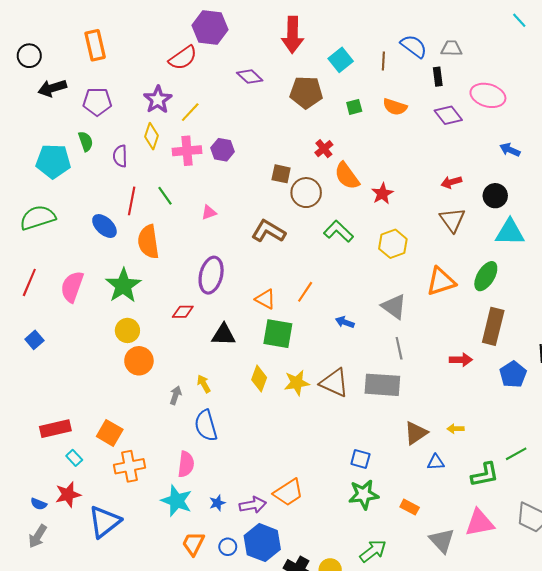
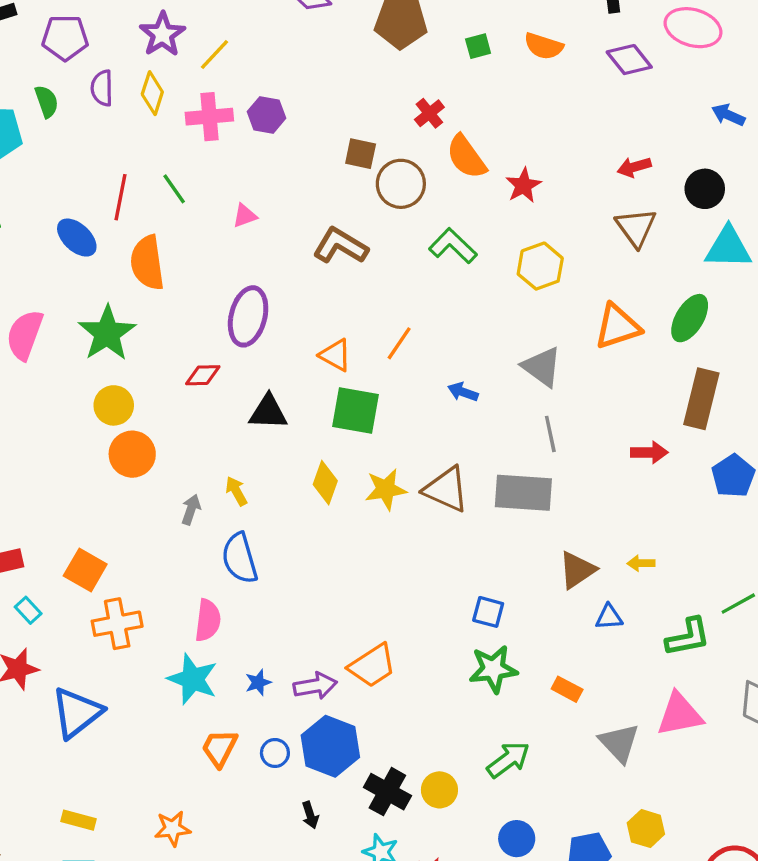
purple semicircle: (120, 156) -> (102, 88), moved

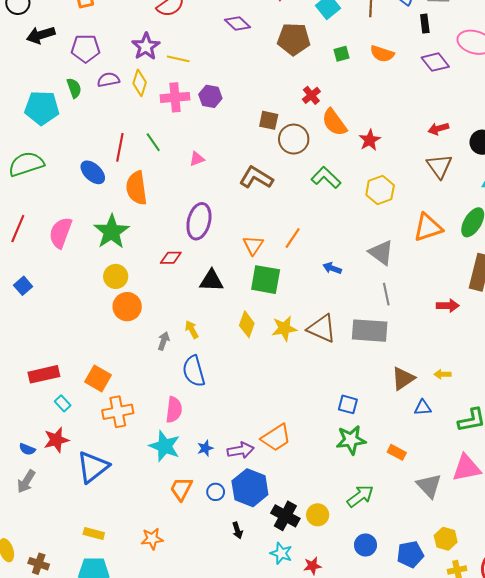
yellow line: (214, 55) -> (178, 59), turned 60
purple semicircle: (102, 88) -> (108, 80), turned 80
orange triangle: (335, 355) -> (253, 245), turned 35

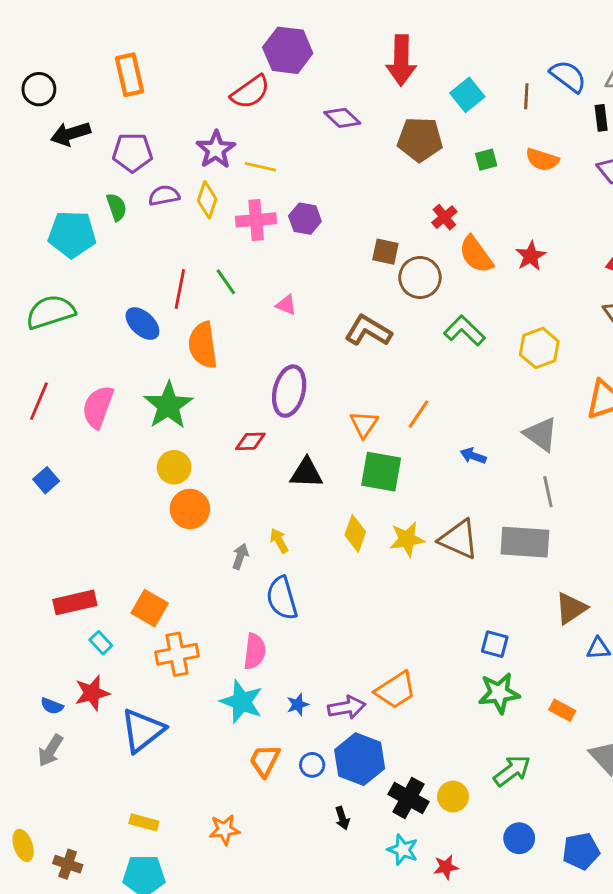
red star: (370, 140) -> (531, 256), moved
pink triangle: (197, 159) -> (286, 305), turned 42

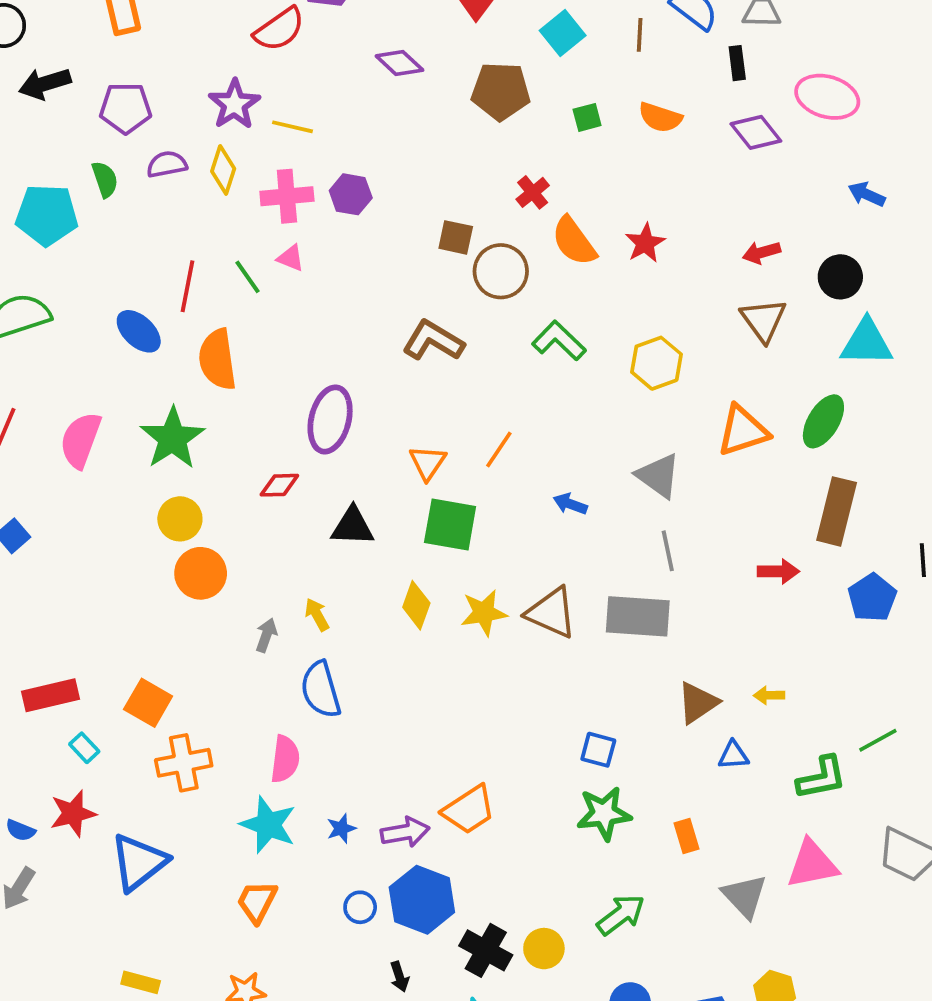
pink triangle: (286, 305) -> (291, 258), moved
orange rectangle: (562, 710) -> (686, 836), turned 45
orange trapezoid: (265, 761) -> (257, 902), moved

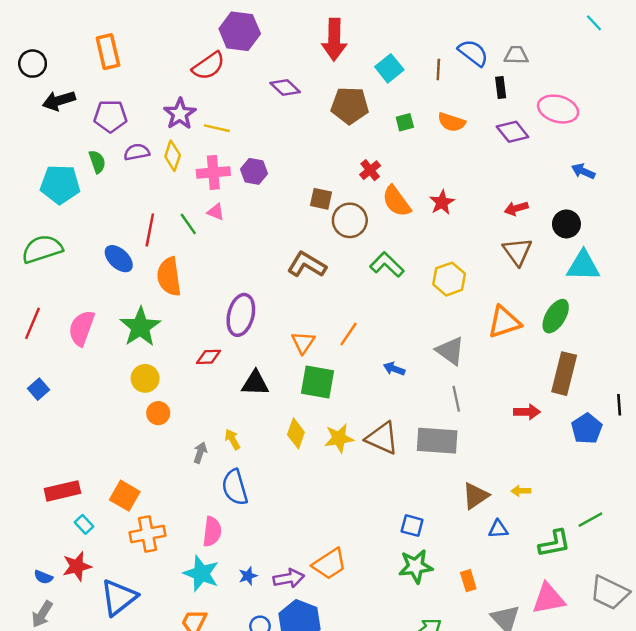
orange circle: (201, 573) -> (158, 413), size x0.7

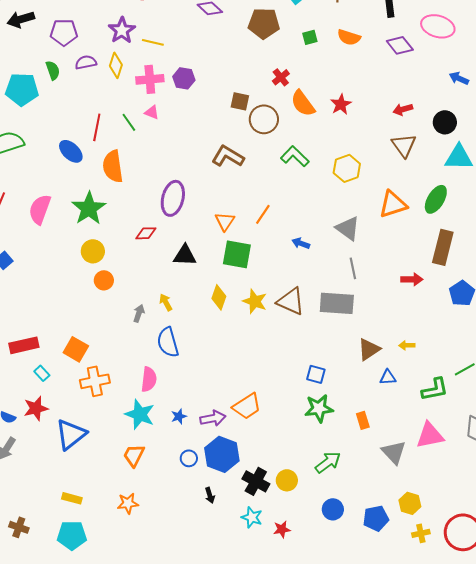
yellow star: (339, 438) -> (255, 301), turned 30

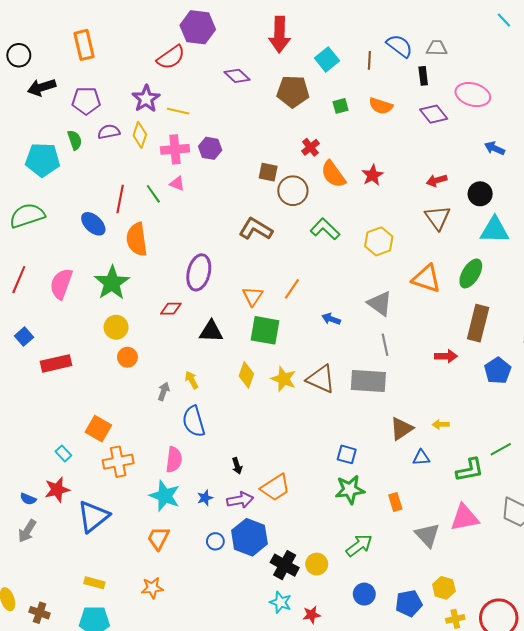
orange triangle: (393, 204) -> (426, 279), turned 36
red rectangle: (24, 345) -> (56, 363), moved
black arrow: (210, 495) -> (237, 466), moved

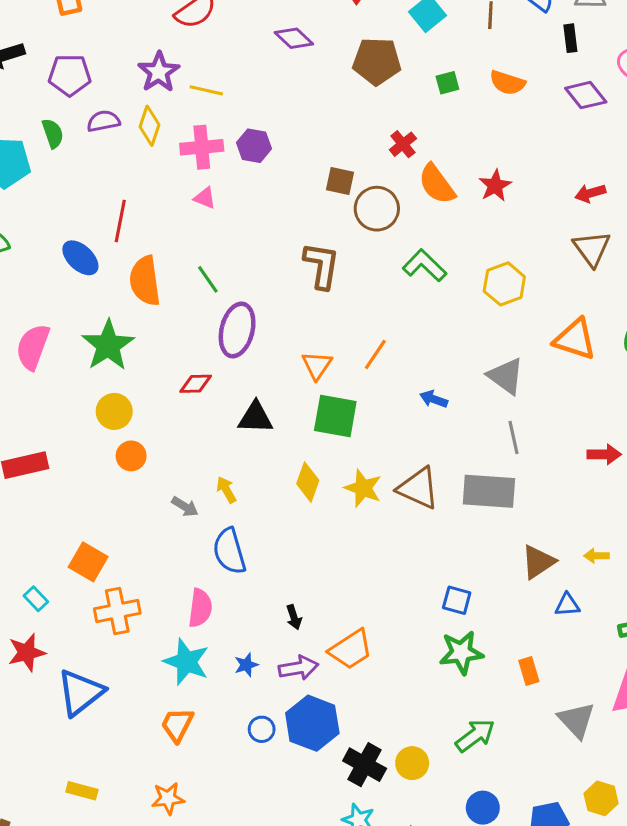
green line: (153, 194) -> (208, 279), moved
brown L-shape: (256, 229) -> (322, 265), turned 68
gray arrow: (164, 391) -> (185, 507), turned 102

